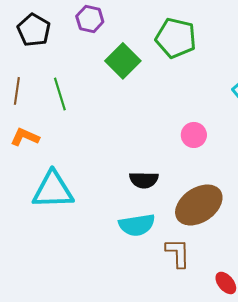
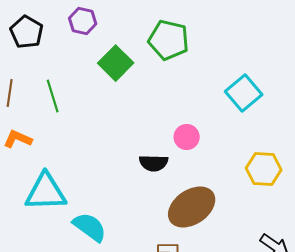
black semicircle: (144, 180) -> (154, 163), moved
cyan semicircle: (137, 225) -> (90, 227), moved, turned -135

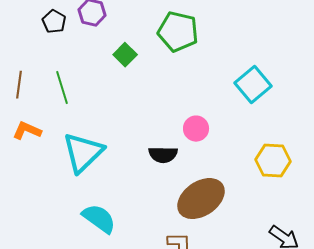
black pentagon: (27, 32) -> (54, 22), moved, size x0.7
green square: (116, 63) -> (125, 55), size x0.7
cyan triangle: (46, 192) -> (83, 153), moved, turned -42

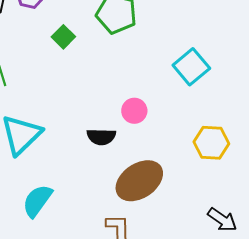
cyan semicircle: (99, 219) -> (37, 201), turned -90

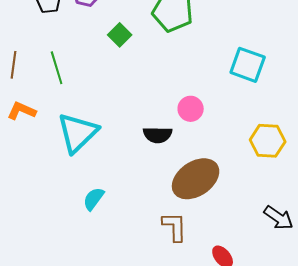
cyan square: (191, 67) -> (248, 65), turned -30
cyan semicircle: (37, 201) -> (94, 199), size x0.7

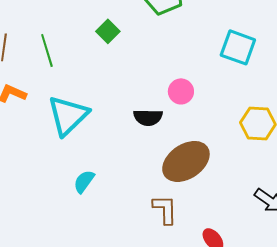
green square: (120, 35) -> (108, 31), moved

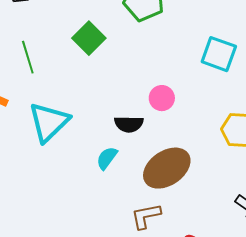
green square: (108, 31) -> (89, 38), size x1.4
cyan semicircle: (84, 181) -> (107, 158), moved
brown L-shape: (165, 209) -> (146, 216), turned -100

